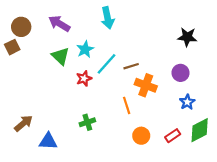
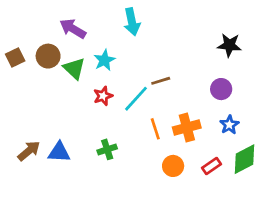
brown circle: (21, 27) -> (48, 56), moved
cyan line: (106, 64) -> (136, 99), moved
orange cross: (146, 85) -> (187, 128), moved, turned -35
blue triangle: (48, 141) -> (59, 152), moved

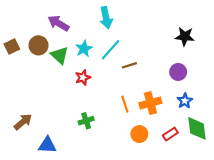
cyan line: (136, 99) -> (111, 50), moved
blue triangle: (59, 152) -> (47, 145), moved
green diamond: (244, 159) -> (197, 128), turned -70

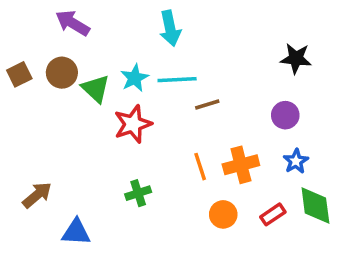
purple arrow: (58, 23) -> (73, 23), moved
cyan line: (111, 50) -> (177, 80), turned 45
red star: (83, 78) -> (133, 124), size x1.5

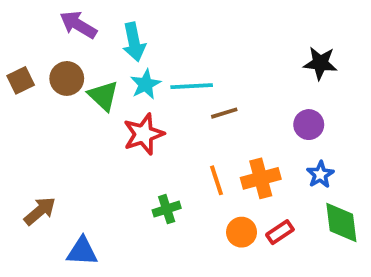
cyan arrow: (170, 28) -> (134, 42), moved
green cross: (138, 193) -> (167, 209), moved
red rectangle: (273, 214) -> (280, 232), moved

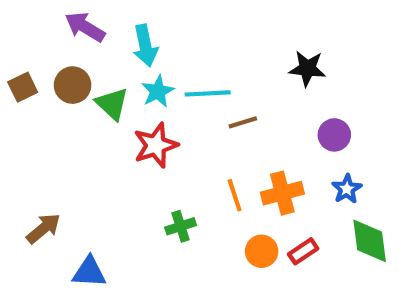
black star: (320, 63) -> (307, 68), moved

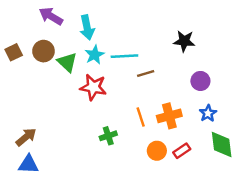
red star: (156, 145) -> (93, 87), turned 30
blue triangle: (89, 272) -> (29, 164), moved

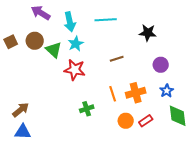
cyan line: (124, 56) -> (106, 20), moved

